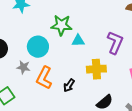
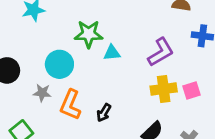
purple L-shape: (115, 43) -> (161, 52), turned 40
yellow cross: (96, 69) -> (164, 89), moved

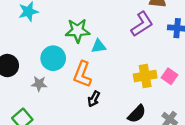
purple L-shape: (161, 52) -> (142, 24), moved
pink square: (191, 90) -> (170, 76), turned -35
orange L-shape: (70, 105) -> (82, 74), moved

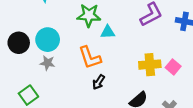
cyan circle: (53, 58) -> (48, 40), moved
orange L-shape: (82, 74) -> (90, 58), turned -45

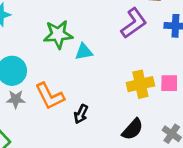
orange L-shape: (90, 58) -> (50, 96), moved
pink square: (173, 67) -> (169, 83), turned -32

